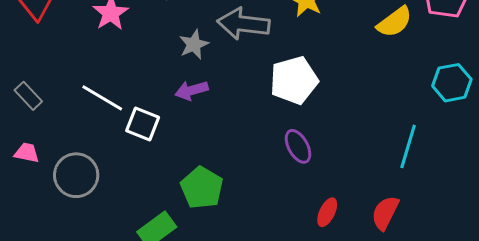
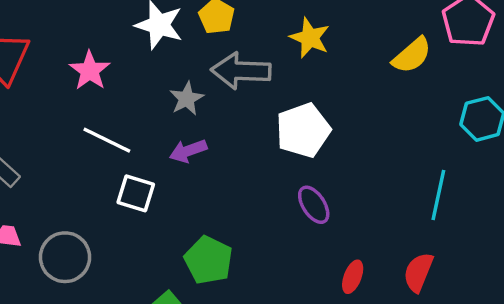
white line: (102, 98) -> (107, 140), moved

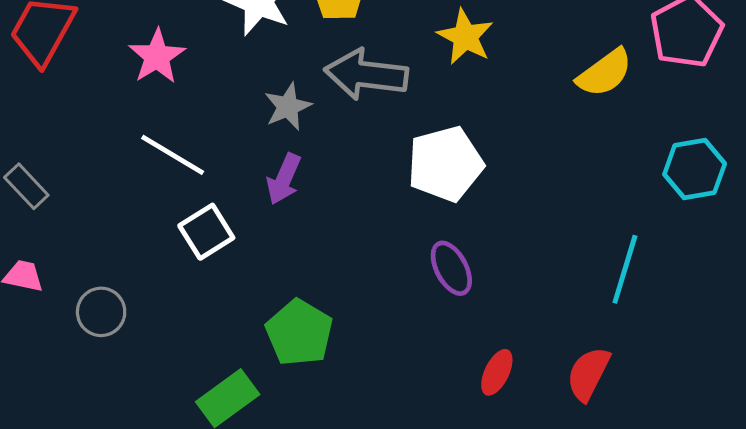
purple arrow: (188, 151) -> (284, 179), turned -51
white square: (136, 193) -> (206, 232), turned 36
gray circle: (65, 257) -> (101, 312), size x0.7

